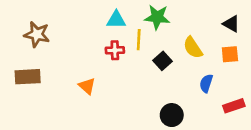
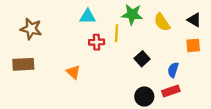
cyan triangle: (116, 20) -> (88, 17), moved
yellow semicircle: (193, 48) -> (162, 22), moved
black square: (162, 61) -> (142, 59), moved
red rectangle: (234, 106) -> (171, 91), moved

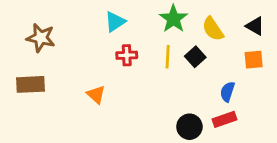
green star: (132, 14) -> (173, 19), turned 30
cyan triangle: (88, 17) -> (115, 22), turned -35
yellow line: (117, 33) -> (168, 57), moved
black square: (142, 59) -> (195, 57), moved

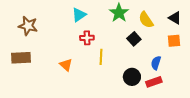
yellow line: (168, 57) -> (101, 57), moved
black circle: (189, 127) -> (132, 77), moved

